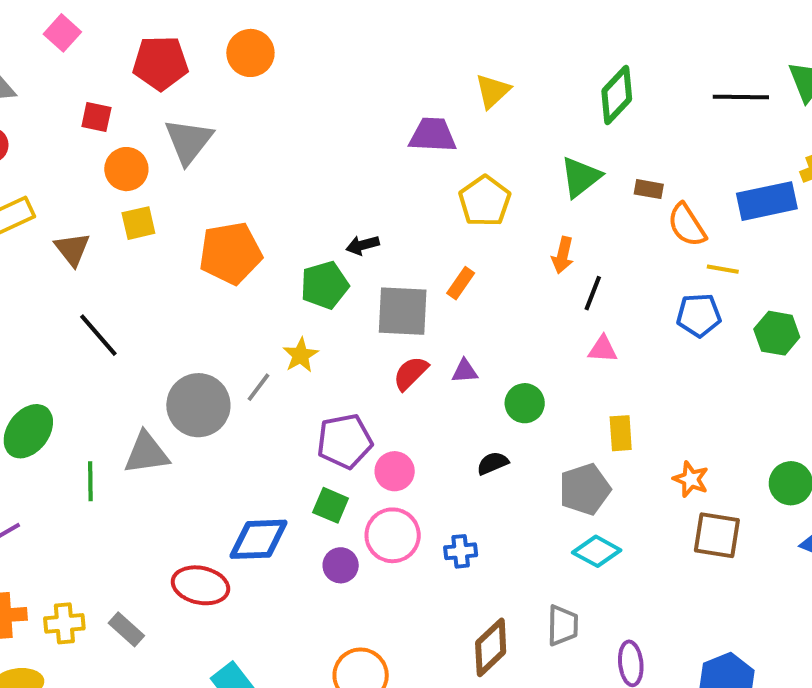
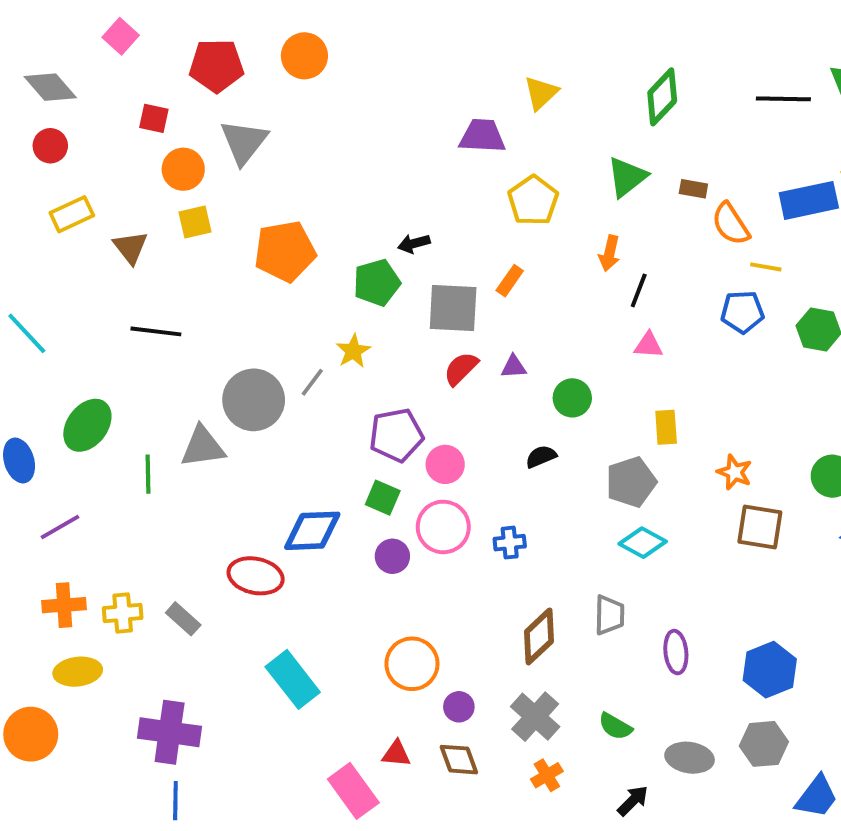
black line: (98, 335) -> (156, 331), turned -42

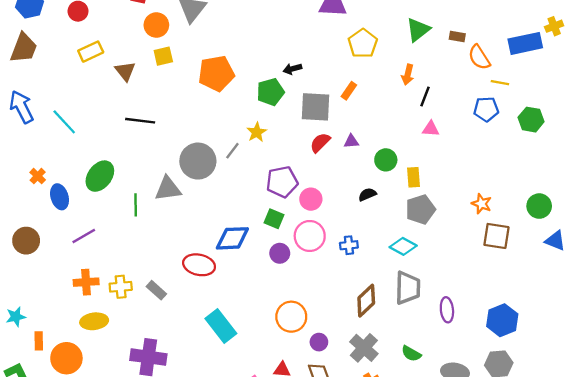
yellow rectangle: (666, 427) -> (413, 177), moved
cyan diamond: (643, 543) -> (403, 246), moved
gray trapezoid: (609, 615) -> (408, 288), size x1.4

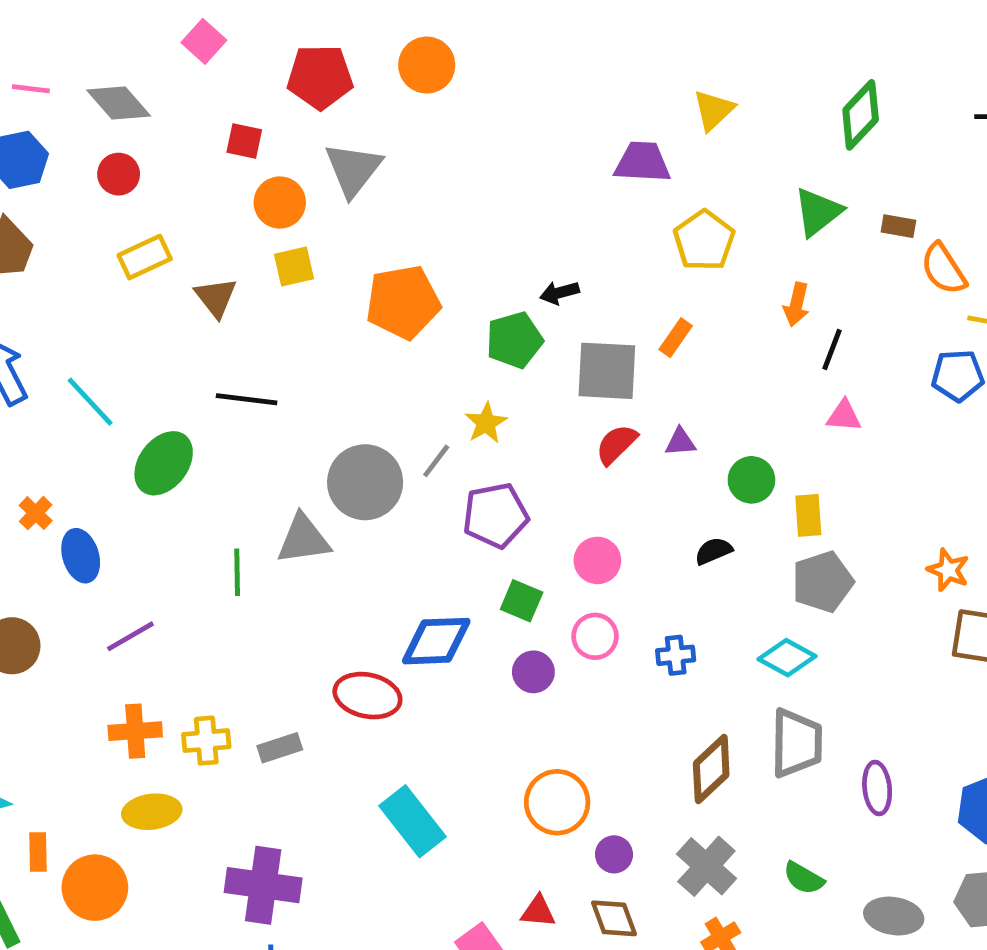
green ellipse: (100, 176) -> (164, 463), moved
purple pentagon: (282, 182) -> (495, 515), moved
pink circle: (310, 236) -> (595, 636), size x0.7
gray rectangle: (156, 290) -> (280, 748), turned -60

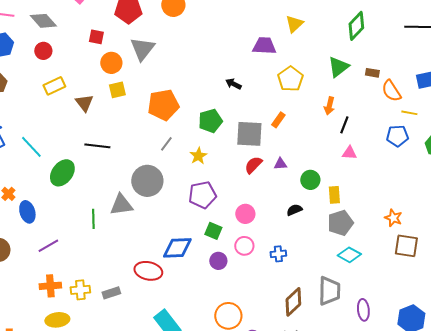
black arrow: (559, 293) -> (233, 84), moved, turned 42
gray line: (436, 461) -> (166, 144), moved
cyan diamond: (787, 658) -> (349, 255), moved

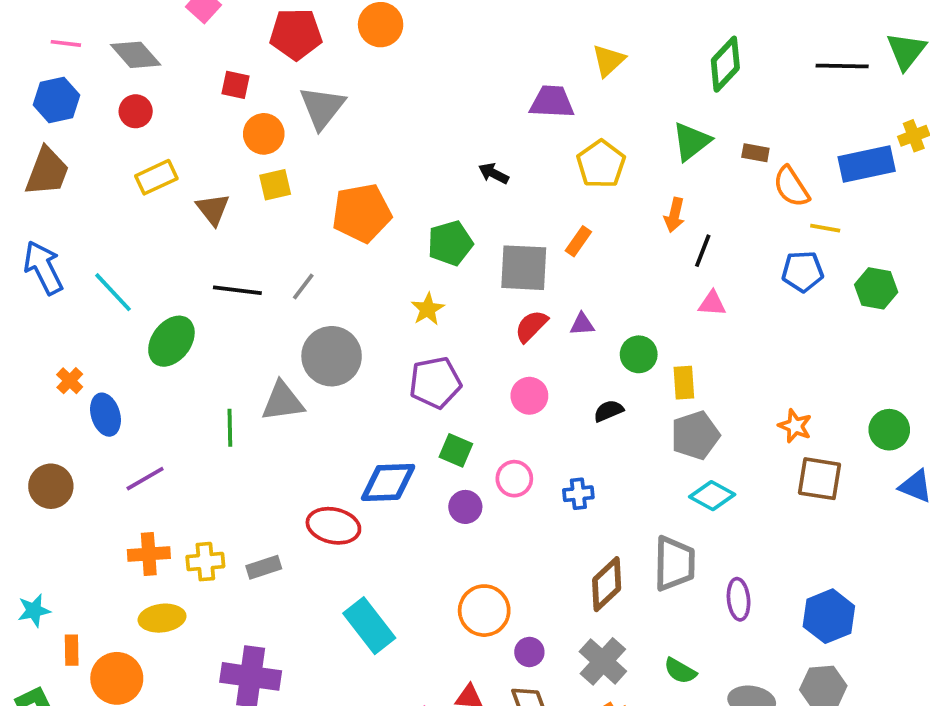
gray line: (166, 144) -> (303, 286), moved
pink circle: (245, 214) -> (529, 396), moved

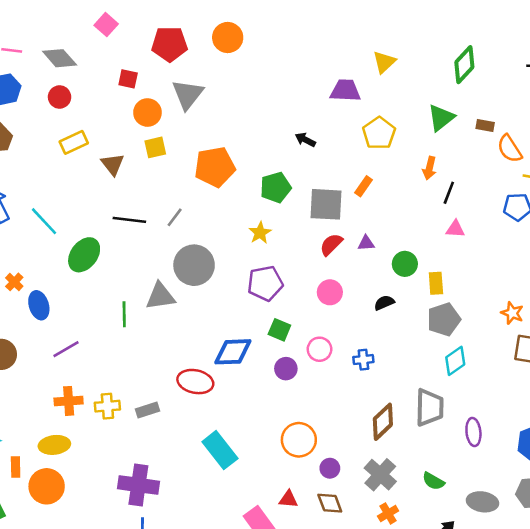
cyan diamond: (712, 496) -> (455, 361), turned -64
yellow ellipse: (162, 618) -> (54, 445), moved

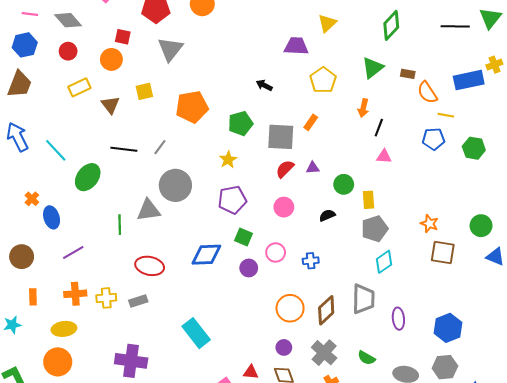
orange circle: (147, 113) -> (111, 59), moved
red ellipse: (195, 382) -> (150, 266), moved
orange circle: (299, 440) -> (290, 308), moved
orange rectangle: (16, 467) -> (33, 297), moved

